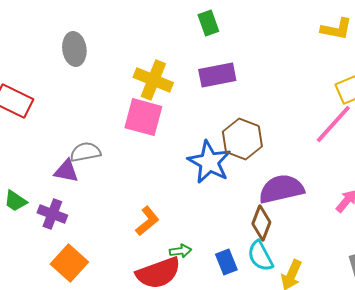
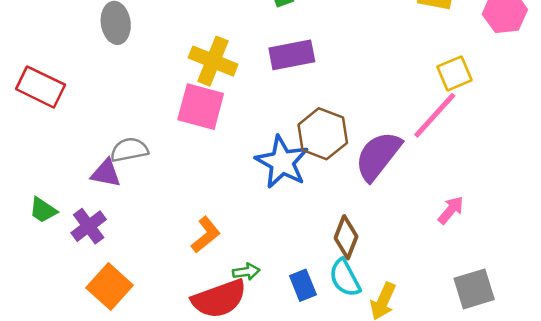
purple semicircle: (281, 189) -> (378, 156), moved, turned -39
purple cross: (52, 214) -> (89, 226), turned 32

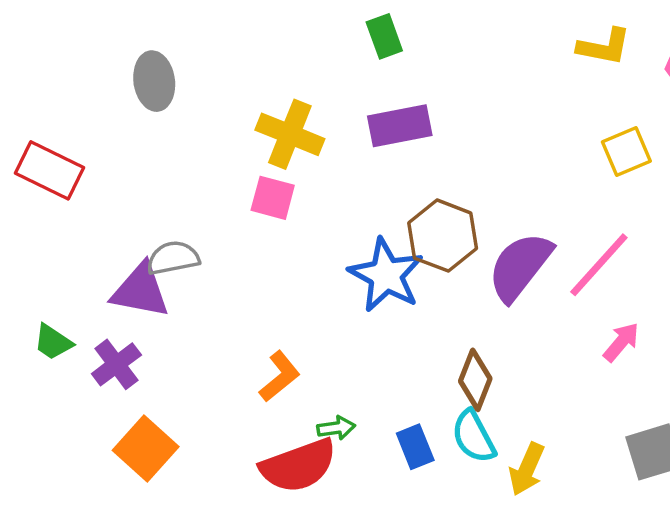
pink square: (201, 107) -> (273, 198), size x0.7
pink line: (435, 115) -> (599, 265), moved
purple triangle: (106, 173) -> (140, 291), size x1.4

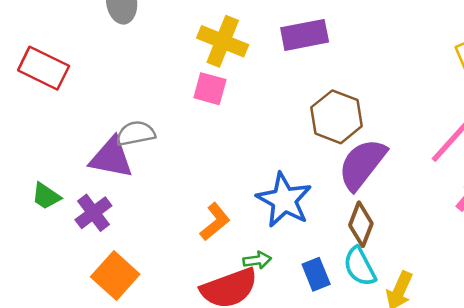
purple semicircle: (520, 267) -> (362, 164), moved
blue star: (386, 275) -> (284, 200), moved

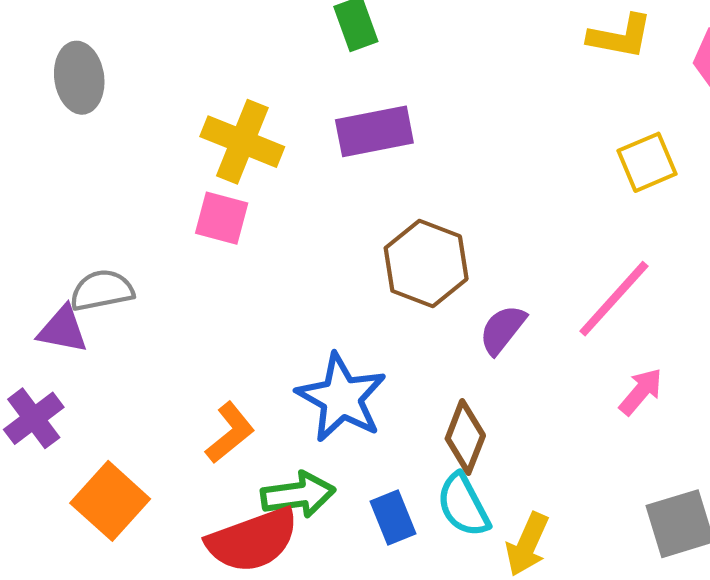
purple triangle: (111, 158) -> (63, 330), size x0.7
purple semicircle: (362, 164) -> (502, 330), moved, size x0.6
green arrow: (257, 260) -> (298, 495), size x1.6
orange square: (115, 275) -> (110, 501), moved

